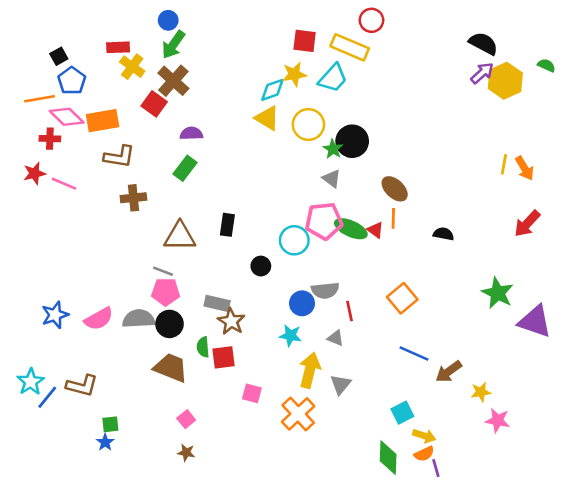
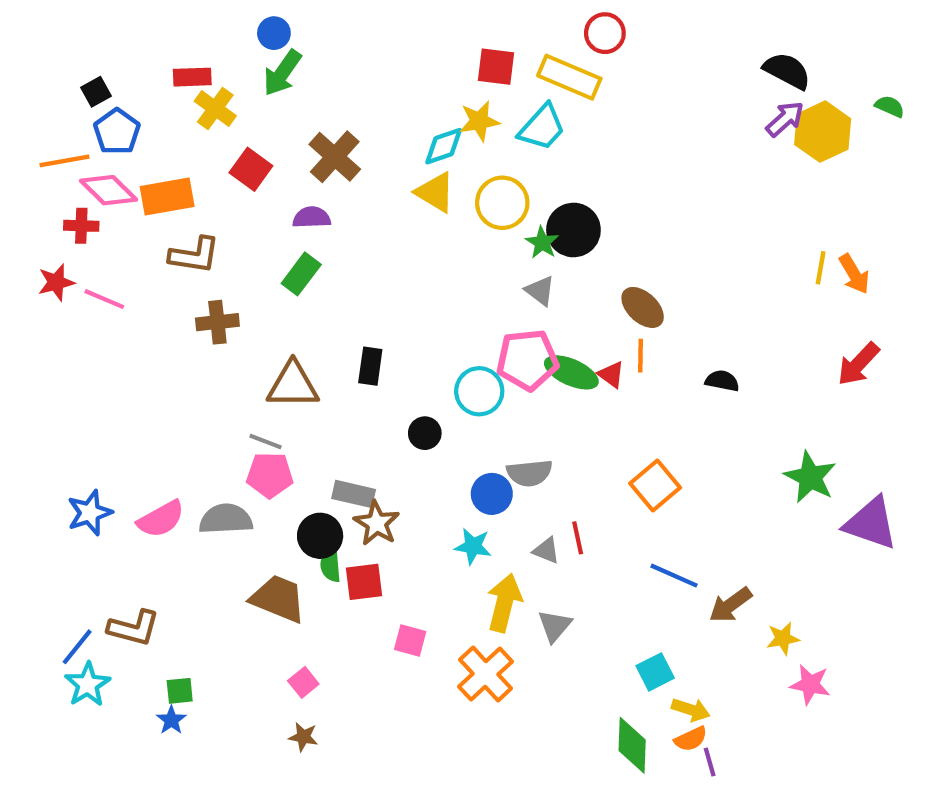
brown cross: (173, 81) -> (335, 157), moved
red line: (350, 311) -> (578, 538), moved
black circle: (169, 324) -> (320, 536), moved
cyan star: (31, 382) -> (88, 684), moved

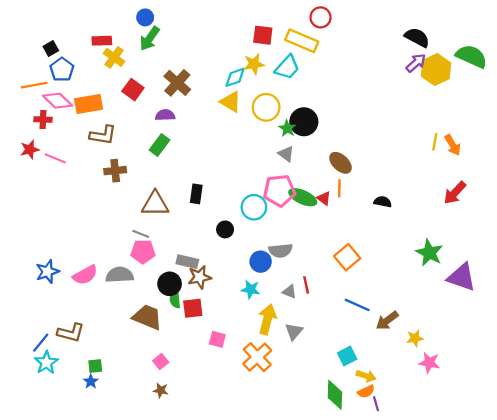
green semicircle: (890, 106) -> (471, 56), size x2.0
brown star: (377, 523) -> (200, 277), turned 30

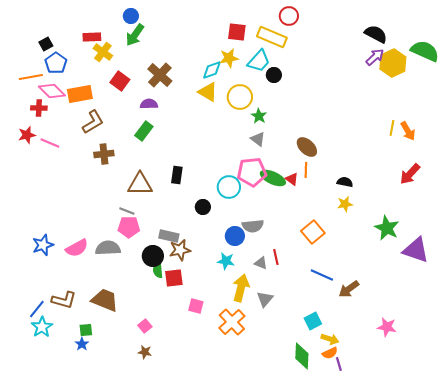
black circle: (304, 122) -> (274, 75), moved, size x0.6
brown L-shape: (103, 135) -> (93, 122), turned -40
brown trapezoid: (147, 317) -> (105, 300), moved
yellow star: (415, 338) -> (345, 204), moved

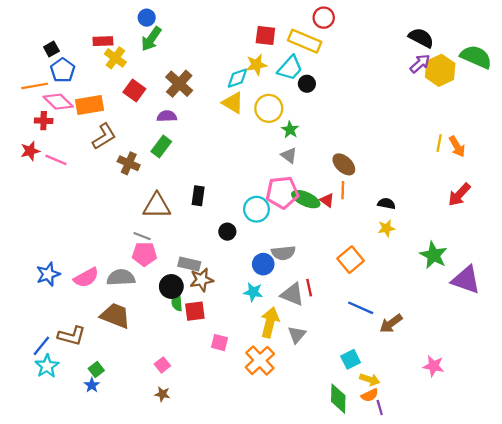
brown cross: (104, 154) -> (129, 163), moved, turned 30
gray triangle: (261, 263) -> (292, 294), size x1.6
brown trapezoid: (105, 300) -> (115, 316), moved
green square: (86, 330) -> (96, 369), turned -32

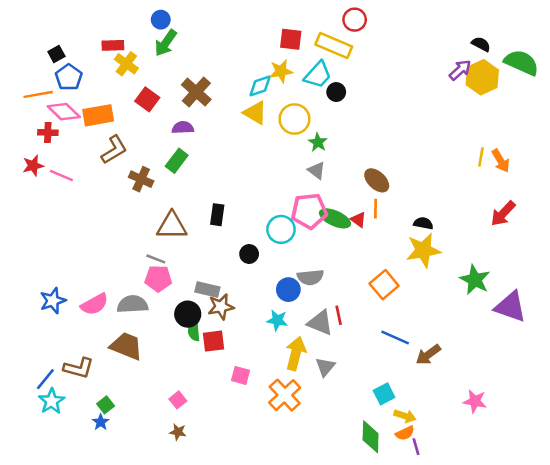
black semicircle: (421, 38) -> (481, 44), moved, size x0.7
yellow star: (386, 228) -> (423, 250), size x1.8

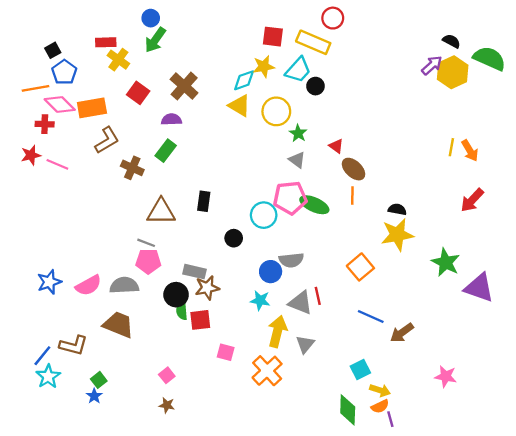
red triangle: (358, 220) -> (336, 146), moved

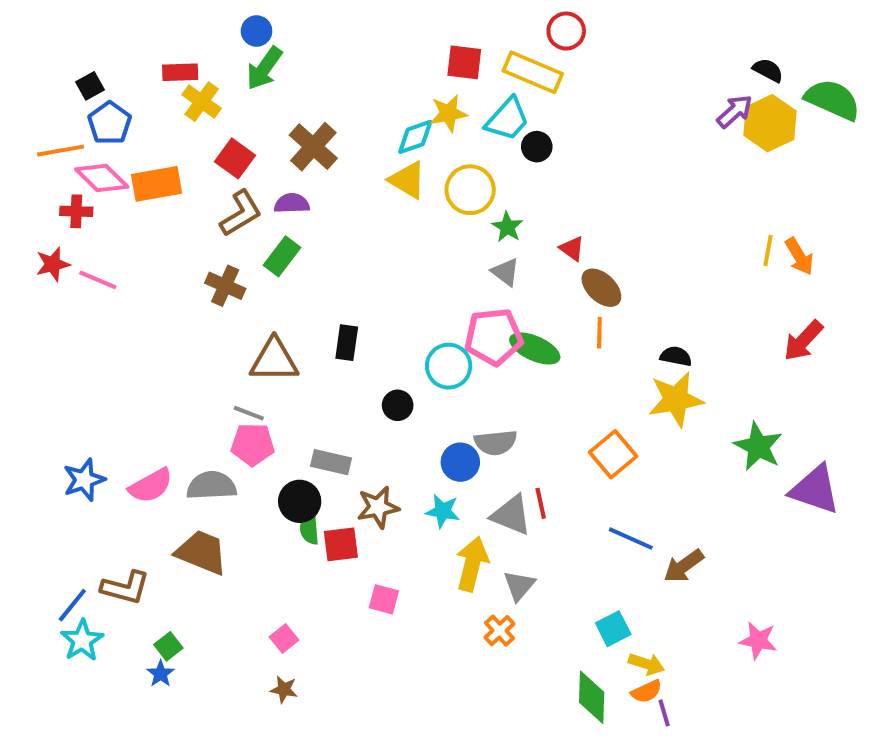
brown L-shape: (107, 140) -> (241, 213), moved
brown star: (207, 288) -> (378, 507), moved
orange cross: (267, 371) -> (500, 631), moved, size x0.6

